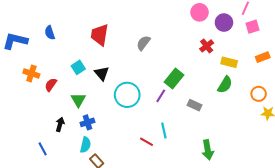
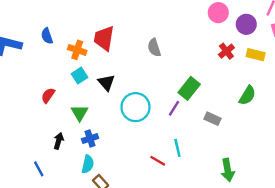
gray semicircle: (143, 43) -> (154, 48), turned -56
yellow rectangle: (229, 62) -> (256, 55), moved
orange cross: (31, 73) -> (77, 50), moved

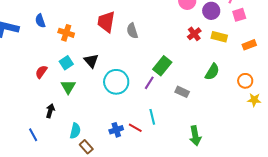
red trapezoid: (104, 38) -> (106, 22), moved
cyan square: (80, 76) -> (66, 63), moved
blue cross: (90, 139) -> (116, 130), moved

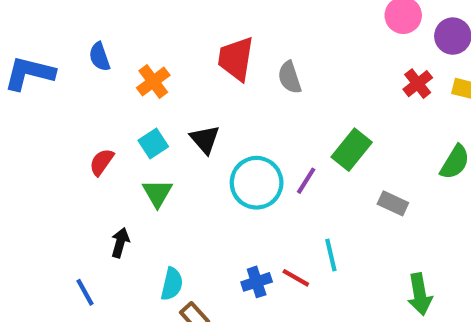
orange cross: (66, 33) -> (153, 81), turned 35
purple line: (149, 83) -> (306, 181), moved

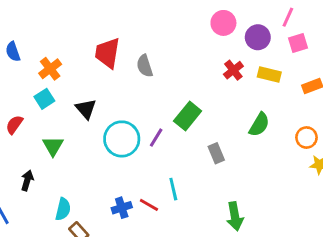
cyan square: (153, 143) -> (44, 99), moved
gray rectangle: (393, 203) -> (216, 153), turned 42

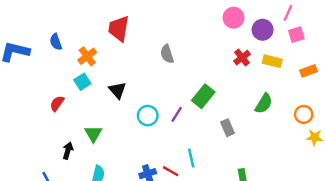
red trapezoid: (107, 53) -> (119, 29), moved
cyan circle: (122, 139) -> (148, 116), size x0.7
green triangle: (53, 146) -> (93, 134), moved

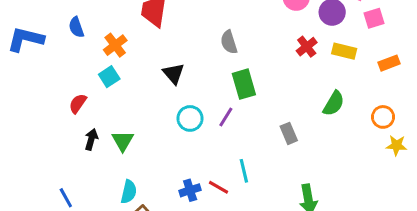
gray semicircle: (167, 54) -> (229, 42), moved
black triangle: (117, 90) -> (174, 74), moved
green rectangle: (203, 96) -> (244, 84), moved, turned -55
black arrow: (68, 151) -> (91, 139), moved

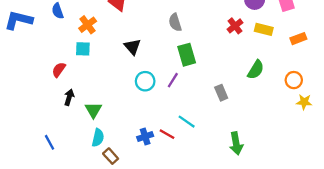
cyan square: (109, 77) -> (83, 49), turned 35
green triangle: (123, 141) -> (93, 110), moved
cyan line: (244, 171) -> (187, 122), turned -42

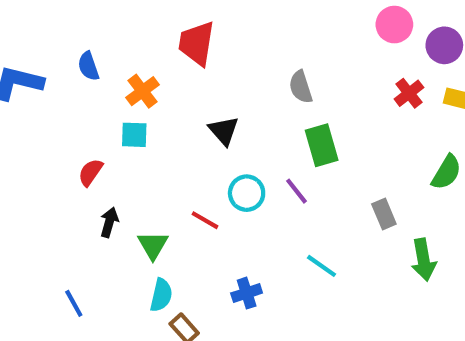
purple line: (173, 80) -> (297, 191), turned -70
red line: (167, 134) -> (205, 220), moved
green arrow: (236, 143) -> (424, 260), moved

